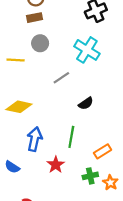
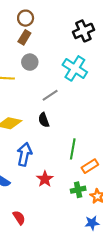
brown rectangle: (35, 18) -> (24, 37), turned -48
black semicircle: (86, 103) -> (44, 120), moved, turned 104
green line: (71, 137) -> (73, 149), moved

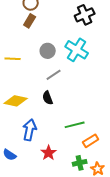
gray circle: (30, 62) -> (48, 51), moved
green line: (73, 149) -> (75, 125), turned 66

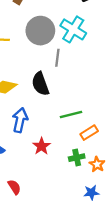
gray circle: (48, 51) -> (40, 31), size x1.6
gray line: (54, 75) -> (57, 58), moved, turned -49
black semicircle: (48, 98) -> (40, 84), size x1.5

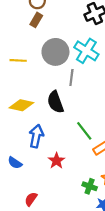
green line: (71, 114) -> (84, 131), turned 66
green cross: (77, 158) -> (90, 186), moved, turned 32
red semicircle: (14, 187) -> (31, 199), turned -112

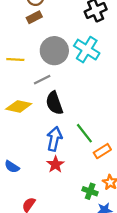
brown rectangle: (36, 20) -> (34, 17), turned 32
gray line: (71, 78) -> (42, 80), moved, turned 56
blue arrow: (36, 136) -> (54, 139), moved

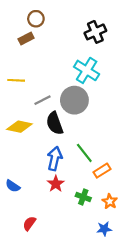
brown rectangle: (34, 17) -> (26, 39), moved
gray circle: (54, 51) -> (74, 100), moved
green cross: (90, 191) -> (83, 197), moved

